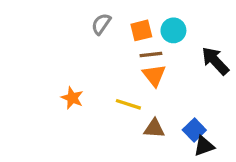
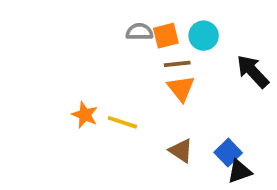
gray semicircle: (101, 24) -> (139, 32), moved, turned 55
yellow line: (128, 104) -> (122, 122), moved
brown triangle: (154, 128) -> (181, 151), turned 30

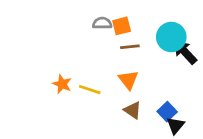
cyan circle: (204, 36) -> (171, 37), moved, size x1.4
orange triangle: (181, 88) -> (128, 80), moved
black triangle: (239, 171) -> (175, 125), turned -30

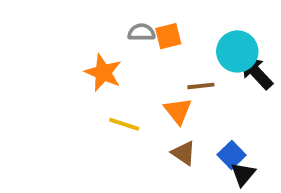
brown line: (130, 47) -> (201, 86), moved
orange star: (62, 84) -> (103, 73), moved, size x1.4

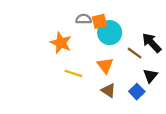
cyan circle: (237, 51) -> (110, 33), moved
brown line: (201, 86) -> (135, 53), moved, turned 42
black triangle: (243, 174) -> (150, 76), moved

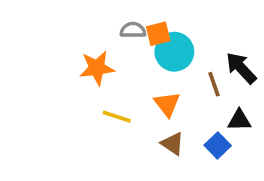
orange star: (61, 43) -> (97, 68), turned -30
brown line: (135, 53) -> (214, 84), turned 35
black triangle: (150, 76) -> (239, 120), turned 49

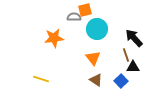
orange square: (158, 34) -> (85, 10), moved
brown line: (214, 84) -> (126, 55), moved
yellow line: (117, 117) -> (41, 79), moved

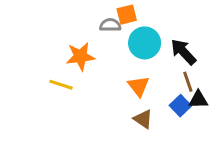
black arrow: (134, 38) -> (183, 52), moved
yellow line: (41, 79) -> (61, 85), moved
blue square: (121, 81) -> (180, 106), moved

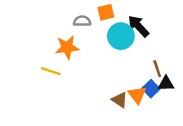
gray semicircle: (110, 25) -> (82, 21), moved
black arrow: (183, 52) -> (138, 26), moved
orange triangle: (139, 86) -> (137, 95), moved

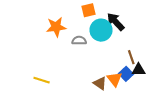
gray semicircle: (82, 21) -> (79, 40), moved
orange star: (67, 47) -> (56, 27), moved
yellow line: (51, 71) -> (42, 80), moved

